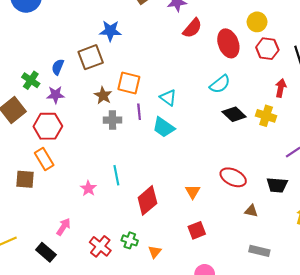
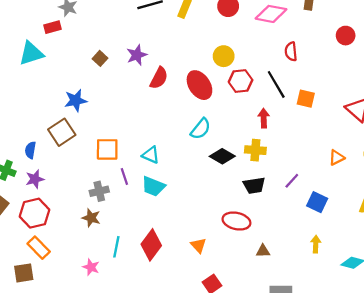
brown star: (103, 95) -> (91, 218), moved
cyan line: (116, 175) -> (116, 247), turned 36
black trapezoid: (277, 185) -> (254, 185), moved
red diamond: (147, 200) -> (151, 245), moved

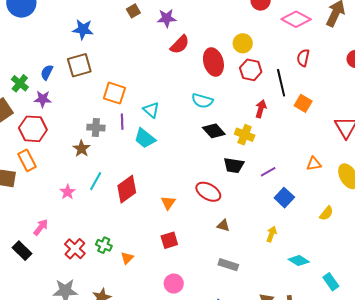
blue star: (76, 100) -> (83, 29), moved
cyan semicircle: (201, 129) -> (202, 101), turned 50

